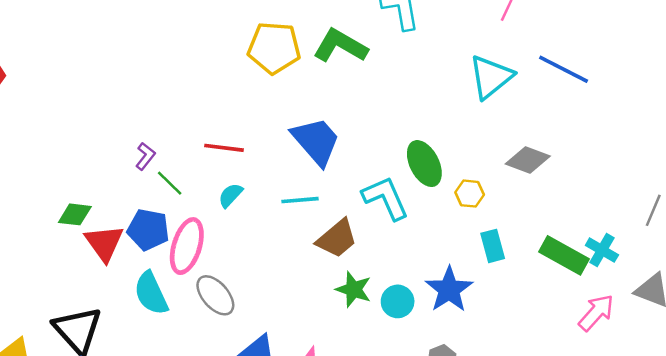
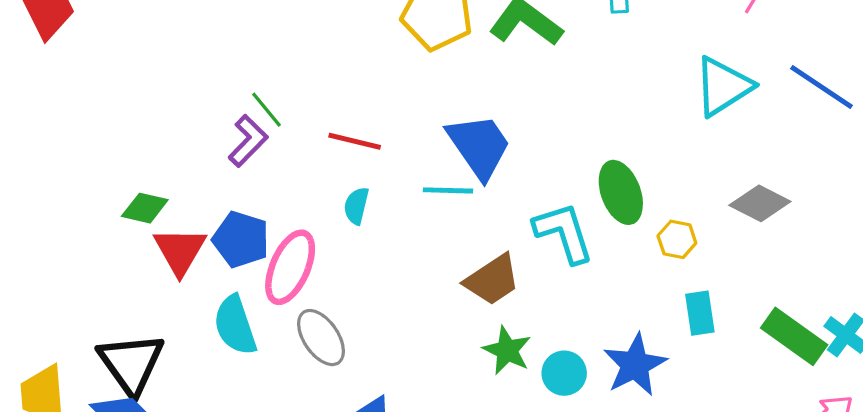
purple L-shape: (145, 156) -> (248, 141), size x1.4
green line: (170, 183) -> (267, 110), moved
cyan semicircle: (231, 195) -> (356, 206), turned -36
cyan line: (300, 200) -> (448, 190), moved

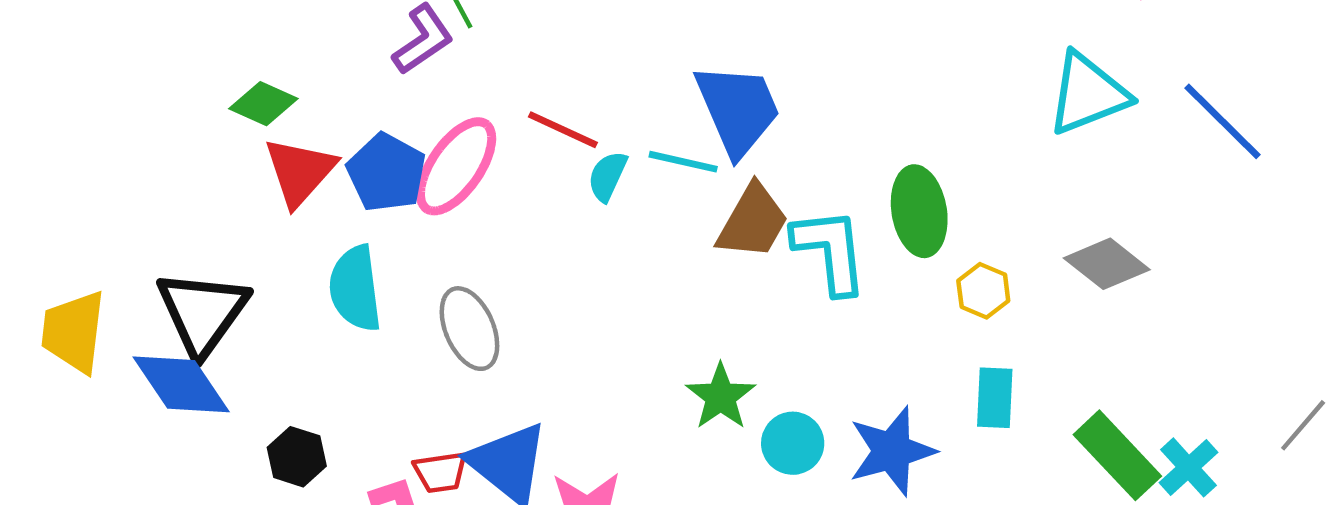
red line: (355, 141) -> (563, 130), moved
cyan semicircle: (356, 206) -> (608, 176), moved
pink ellipse: (290, 267) -> (456, 166), moved
brown trapezoid: (492, 280) -> (753, 222), moved, turned -38

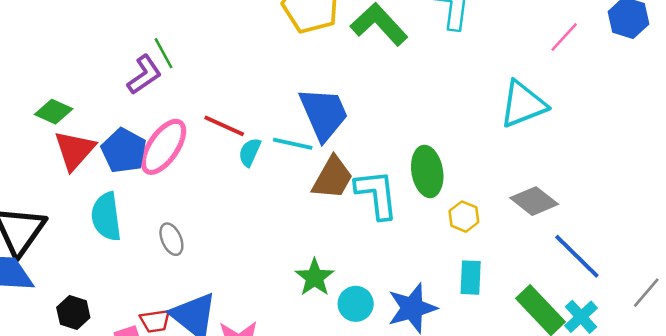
blue line: (1223, 121) -> (577, 256), moved
gray ellipse: (469, 329) -> (171, 239), size x0.7

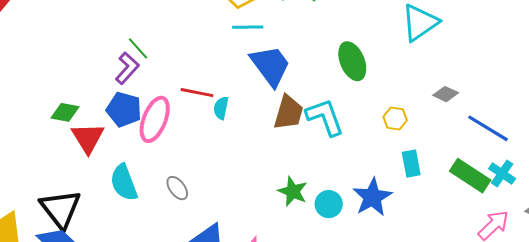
cyan line: (293, 144) -> (248, 27), moved
blue pentagon: (124, 151) -> (124, 109), moved
green ellipse: (427, 171) -> (352, 61), moved
gray diamond: (534, 201) -> (446, 94), size x0.7

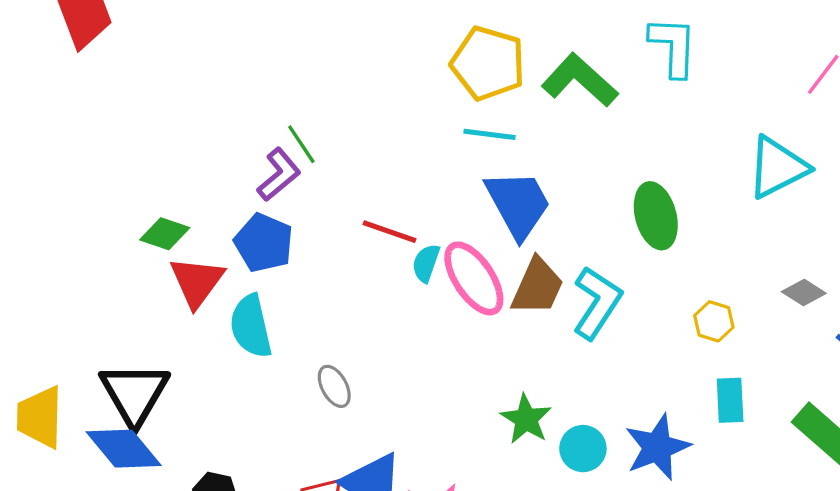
cyan L-shape: (325, 117) -> (597, 303), turned 45
pink ellipse: (155, 119) -> (474, 278), moved, turned -63
cyan semicircle: (124, 183) -> (251, 326), moved

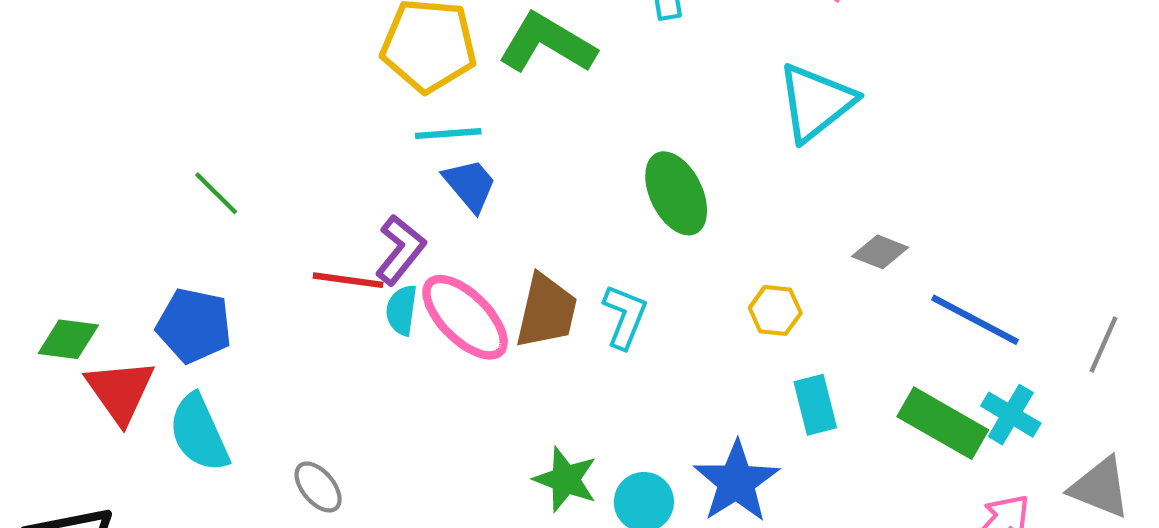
purple L-shape: (279, 175) -> (400, 250), moved
blue trapezoid: (518, 204) -> (470, 185), moved, size x0.6
cyan L-shape: (597, 303) -> (625, 316), size x0.7

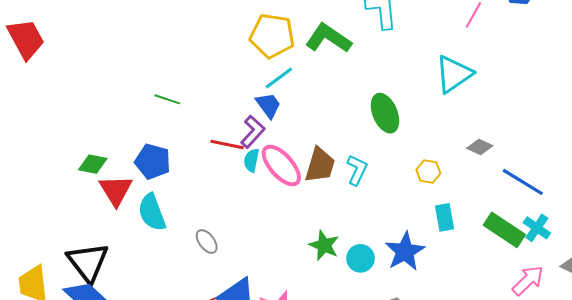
cyan line: (448, 134) -> (279, 78), turned -36
blue trapezoid: (470, 185) -> (268, 105), moved
green line: (216, 193) -> (167, 99), turned -30

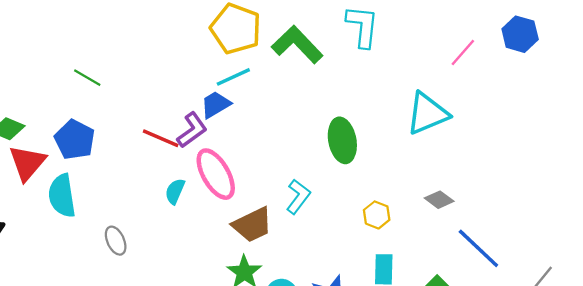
green line: (167, 99) -> (87, 78), moved
blue trapezoid: (268, 105) -> (215, 105), turned -96
cyan semicircle: (251, 160) -> (175, 191), moved
brown trapezoid: (320, 165) -> (252, 225), moved, turned 36

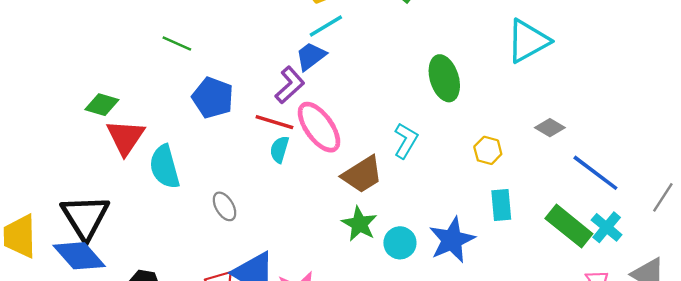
red line: (161, 138) -> (274, 122), moved
blue pentagon: (75, 140) -> (213, 98), moved

